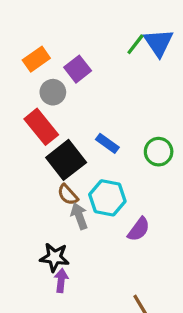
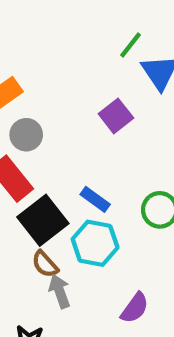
green line: (135, 44) -> (131, 45), moved
purple square: (78, 69) -> (116, 116), moved
cyan hexagon: (107, 198) -> (95, 243), moved

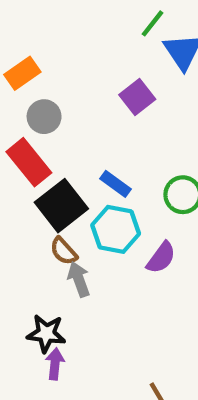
purple semicircle: (135, 308) -> (161, 258), moved

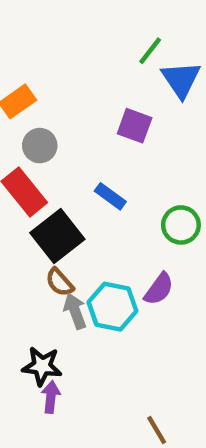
purple square: (137, 97) -> (135, 126), turned -32
blue rectangle: (116, 184) -> (110, 196), moved
cyan hexagon: (116, 229) -> (113, 307), moved

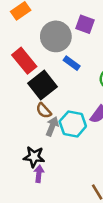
gray circle: (40, 146) -> (56, 36), moved, size x1.6
gray arrow: (75, 311) -> (52, 126), turned 42

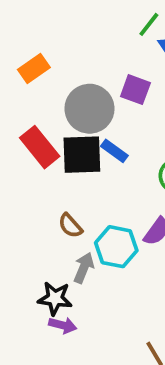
black square: (42, 85) -> (82, 155), moved, turned 36
gray arrow: (52, 126) -> (84, 268), moved
purple arrow: (39, 174) -> (63, 325), turned 98

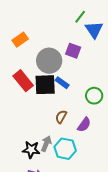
brown semicircle: (70, 226) -> (61, 117), moved, turned 72
cyan hexagon: (116, 247) -> (65, 149), moved
black star: (55, 298) -> (31, 150), moved

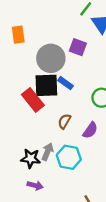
orange rectangle: (20, 40) -> (18, 35), turned -63
red rectangle: (23, 81) -> (33, 100), moved

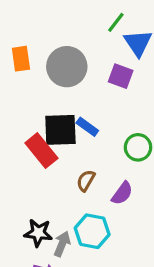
purple square: (78, 47) -> (121, 76), moved
gray circle: (51, 58) -> (67, 67), moved
gray arrow: (47, 152) -> (62, 244), moved

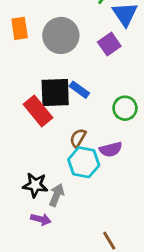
purple square: (121, 76) -> (109, 44), turned 35
purple semicircle: (122, 193) -> (111, 149), turned 40
cyan hexagon: (92, 231) -> (84, 162), moved

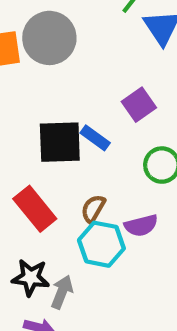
gray circle: (61, 35) -> (49, 38), moved
purple square: (109, 44) -> (139, 105), moved
red rectangle: (38, 111) -> (35, 209), moved

